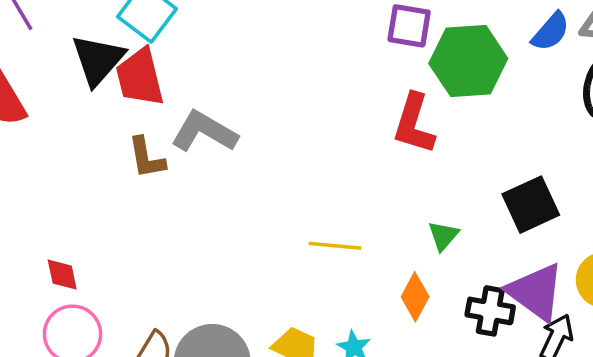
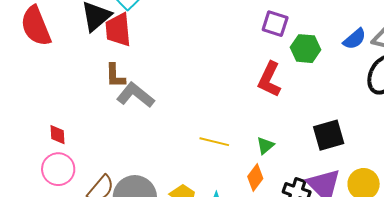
green hexagon: (468, 61) -> (306, 49), size x0.7
gray L-shape: (204, 132) -> (135, 95), moved
green triangle: (443, 236) -> (265, 146), moved

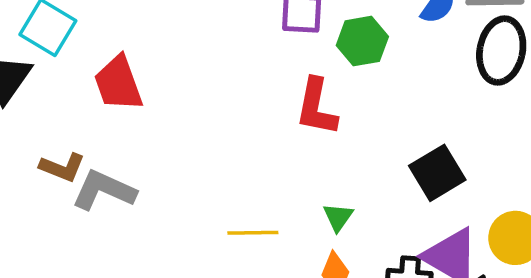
red trapezoid: (118, 30) -> (118, 83), moved
brown L-shape: (115, 76) -> (62, 167), turned -52

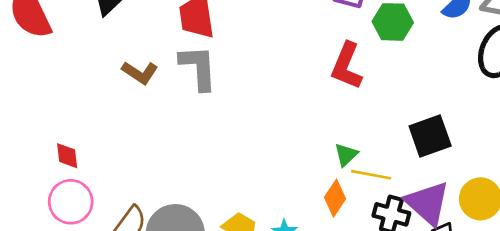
gray L-shape: (104, 190) -> (198, 67), moved, turned 51
yellow line: (253, 233) -> (371, 175), moved

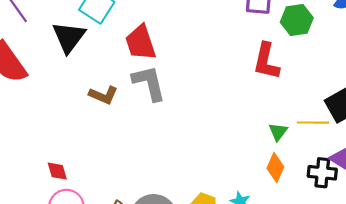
yellow line: (371, 175) -> (313, 123), moved

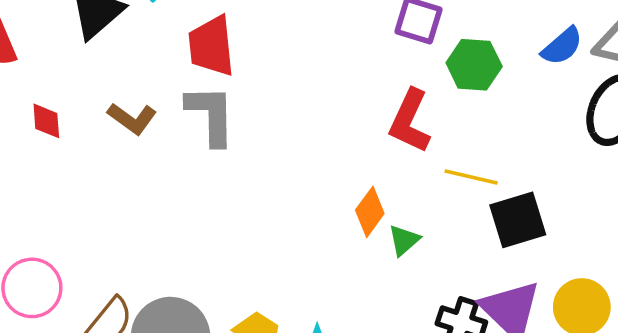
yellow line: (313, 123) -> (471, 177), moved
orange diamond: (275, 168) -> (370, 212), moved
red diamond: (57, 171) -> (46, 121), moved

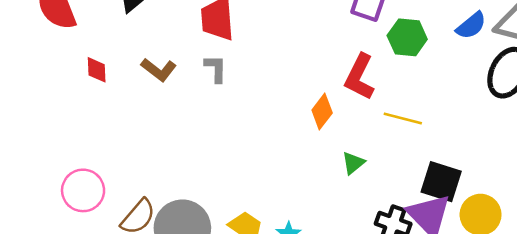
gray L-shape: (211, 115) -> (216, 69), size x0.6
orange diamond: (370, 212) -> (322, 112), moved
black square: (518, 220) -> (441, 182), moved, turned 33

